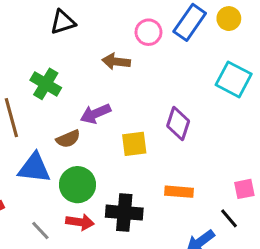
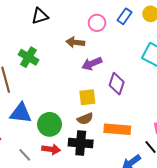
blue rectangle: (190, 22) -> (125, 16), size x0.7
purple arrow: (95, 114) -> (92, 64), moved
brown semicircle: (68, 139) -> (85, 119), moved
orange rectangle: (179, 192) -> (117, 129), size x1.4

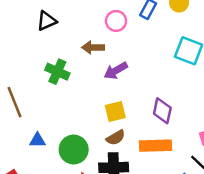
green cross: (28, 57) -> (57, 72), moved
purple diamond: (117, 84) -> (162, 111), moved
blue triangle: (21, 113) -> (37, 140), size x0.6

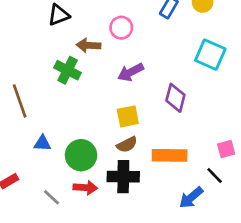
pink circle: (116, 21) -> (121, 28), moved
brown arrow: (93, 47) -> (88, 45), moved
purple diamond: (162, 111) -> (175, 98), moved

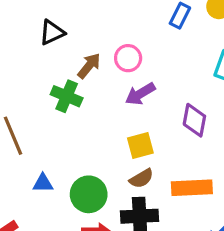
pink circle: (121, 28) -> (128, 58), moved
brown arrow: (88, 45) -> (89, 66), turned 130

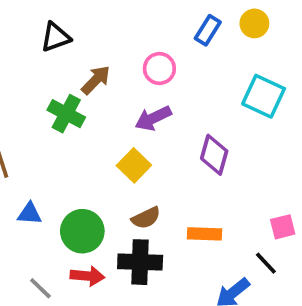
pink circle: (128, 58) -> (159, 68), moved
yellow square: (140, 146) -> (134, 165), moved, turned -36
orange rectangle: (192, 188) -> (204, 234), size x0.7

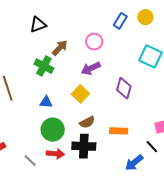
blue triangle: (30, 214) -> (46, 102), moved

